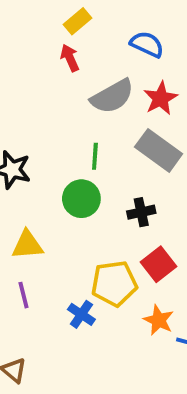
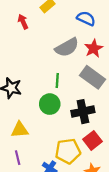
red arrow: (70, 58) -> (23, 22), moved
black cross: (141, 212) -> (83, 112), size x1.5

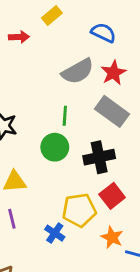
red arrow: (23, 22) -> (19, 37), turned 112

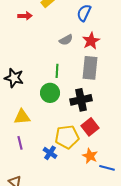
blue semicircle: (103, 33) -> (84, 13), turned -90
gray semicircle: (78, 71) -> (66, 40), size x0.6
gray rectangle: (112, 111) -> (90, 68), turned 60

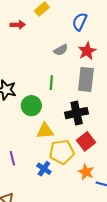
green circle: (50, 93) -> (31, 106), moved
yellow triangle: (22, 117) -> (45, 131), moved

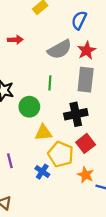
red arrow: (18, 25) -> (15, 40), moved
gray semicircle: (61, 50) -> (60, 49), size x1.6
yellow pentagon: (62, 152) -> (61, 154), turned 30

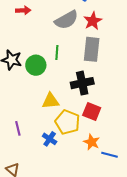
green circle: (29, 107) -> (36, 65), moved
red square: (86, 143) -> (92, 112), turned -30

